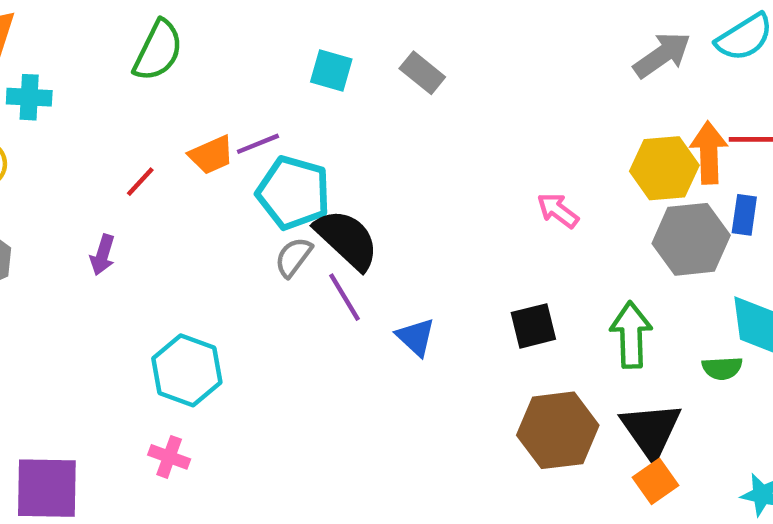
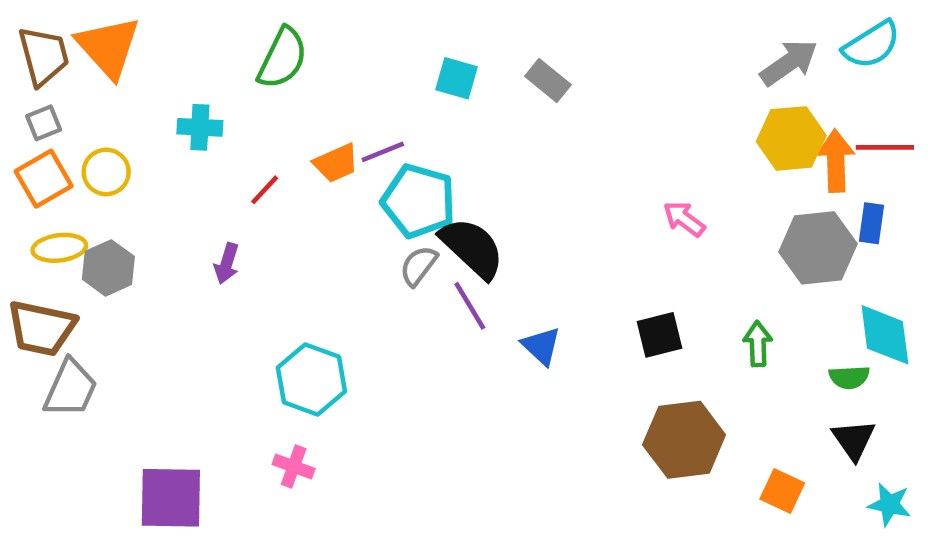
cyan cross: (29, 97) -> (200, 127), moved
yellow hexagon: (664, 168) -> (791, 138), moved
green arrow: (631, 335) -> (758, 344), size x0.7
black triangle: (651, 430) -> (854, 440), moved, size x0.7
orange square: (655, 481) -> (782, 491), turned -30

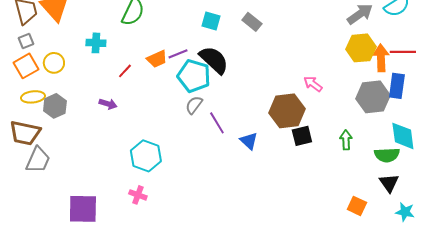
blue rectangle: (872, 223) -> (397, 86), size x1.4
black semicircle: (472, 248) -> (214, 60), moved
purple arrow: (227, 263) -> (108, 104), turned -90
green semicircle: (849, 377) -> (387, 155), size x1.4
brown hexagon: (684, 440) -> (287, 111), moved

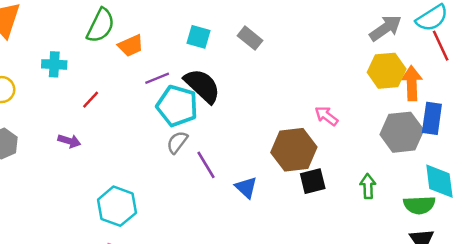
red line: (403, 52) -> (441, 46), moved, turned 65
orange trapezoid: (157, 59) -> (131, 46), moved

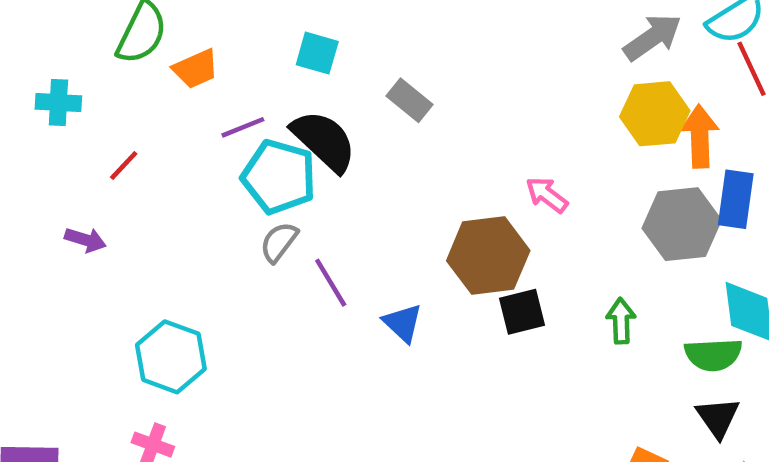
gray rectangle: (250, 38) -> (409, 100), moved

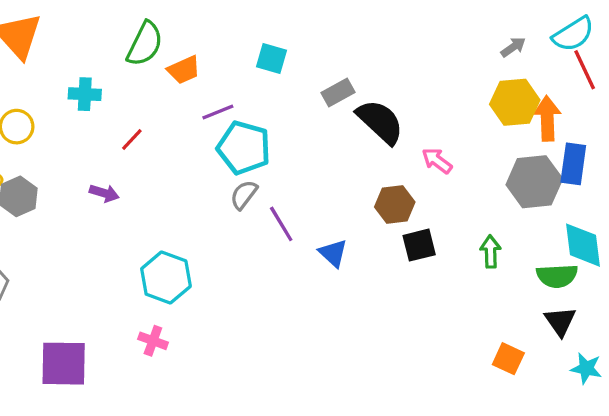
gray arrow: (653, 37) -> (513, 47), size x0.6
gray rectangle: (409, 100) -> (338, 92), turned -68
black semicircle: (324, 141) -> (380, 122), moved
brown hexagon: (488, 256) -> (395, 204), size x0.7

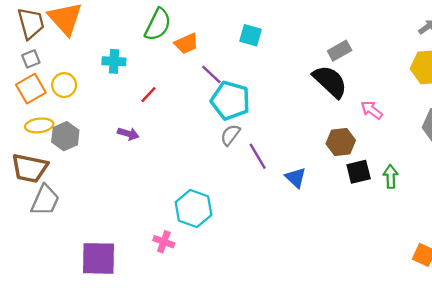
gray rectangle: (338, 92) -> (340, 51), moved
purple line: (218, 112) -> (211, 74), turned 65
green arrow: (491, 252) -> (391, 176), moved
cyan hexagon: (166, 278) -> (194, 209), moved

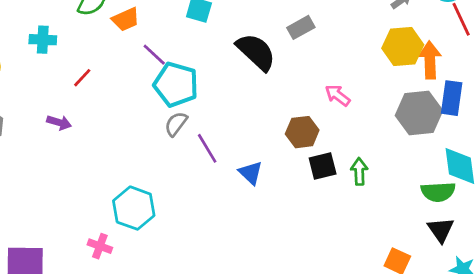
black semicircle: (330, 81) -> (256, 52), moved

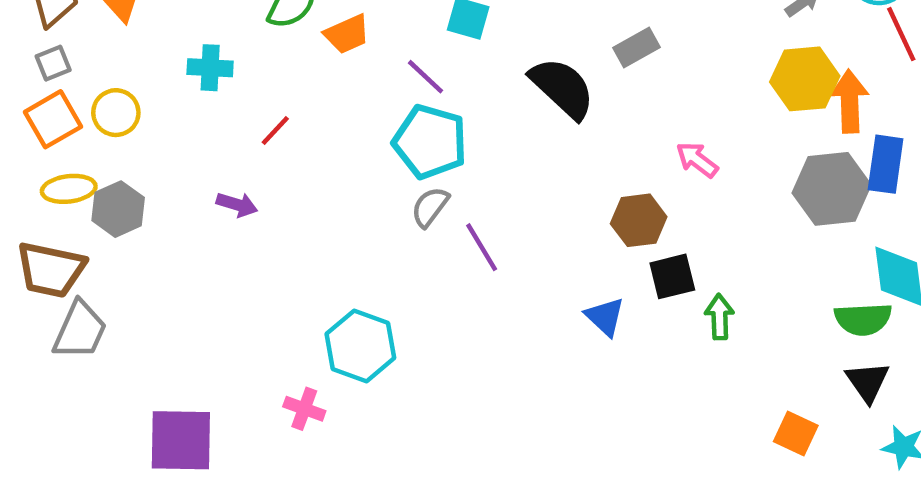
purple line: (154, 55) -> (426, 77), moved
green arrow: (359, 171) -> (719, 317), moved
blue triangle: (251, 173) -> (605, 317), moved

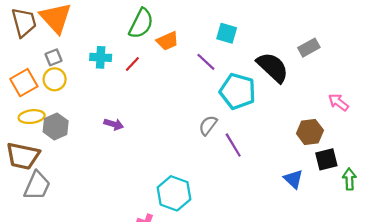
gray square: (53, 63) -> (53, 57), moved
red line: (275, 131) -> (132, 64), moved
cyan pentagon: (430, 142) -> (238, 91), moved

